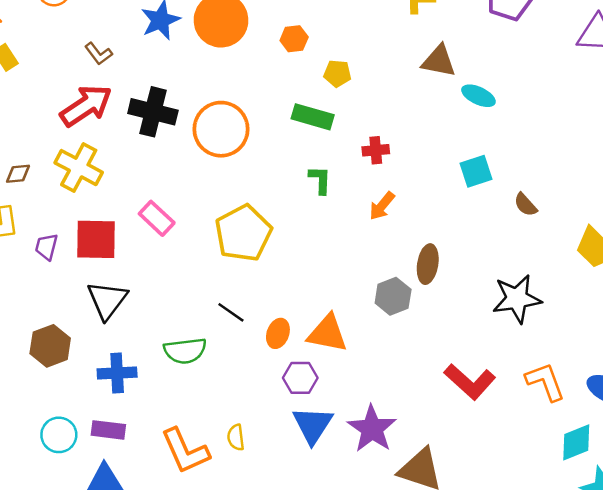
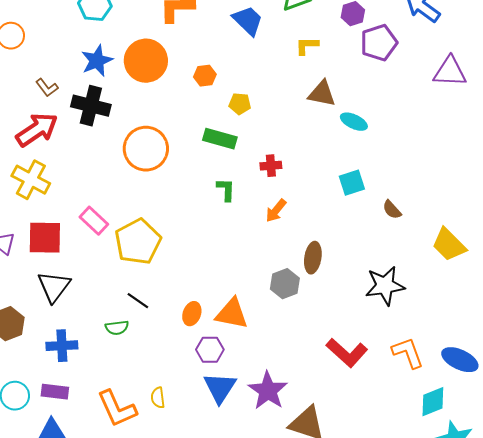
black cross: (153, 112) -> (91, 106), moved
yellow pentagon: (243, 233) -> (138, 242), moved
black line: (231, 312) -> (138, 301), moved
green semicircle: (185, 351) -> (117, 328), size x0.7

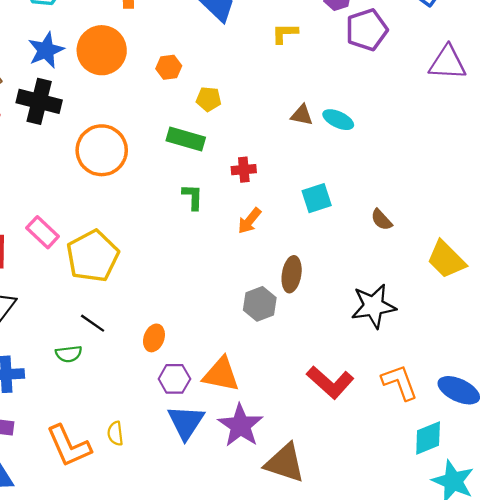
brown triangle: (322, 94) -> (302, 115), moved, size x0.7
cyan square: (352, 183) -> (317, 198), moved
orange triangle: (232, 314) -> (221, 374), moved

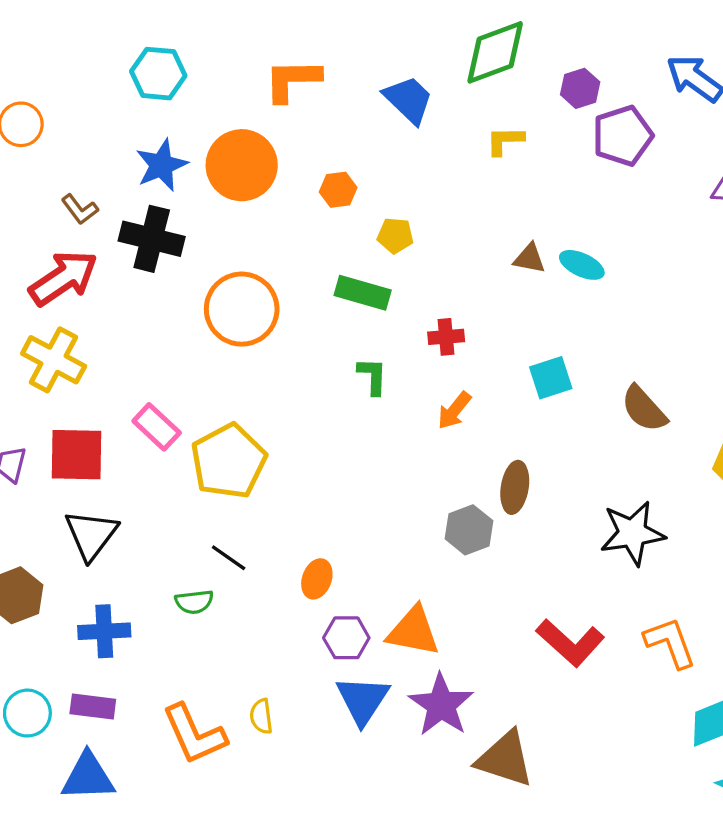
brown semicircle: (381, 220) -> (644, 409), size x1.5

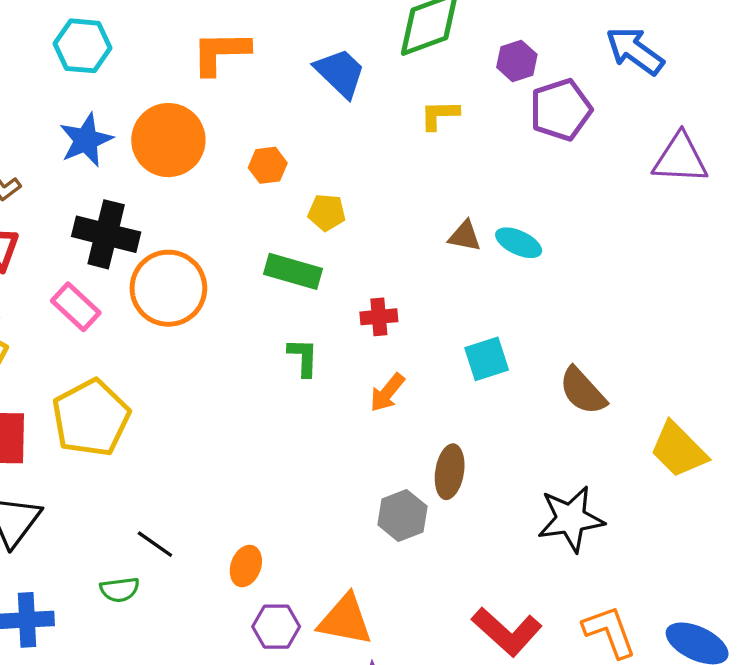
black cross: (152, 239) -> (106, 234), moved
pink rectangle: (157, 427) -> (76, 307), moved
yellow pentagon: (229, 461) -> (91, 418), moved

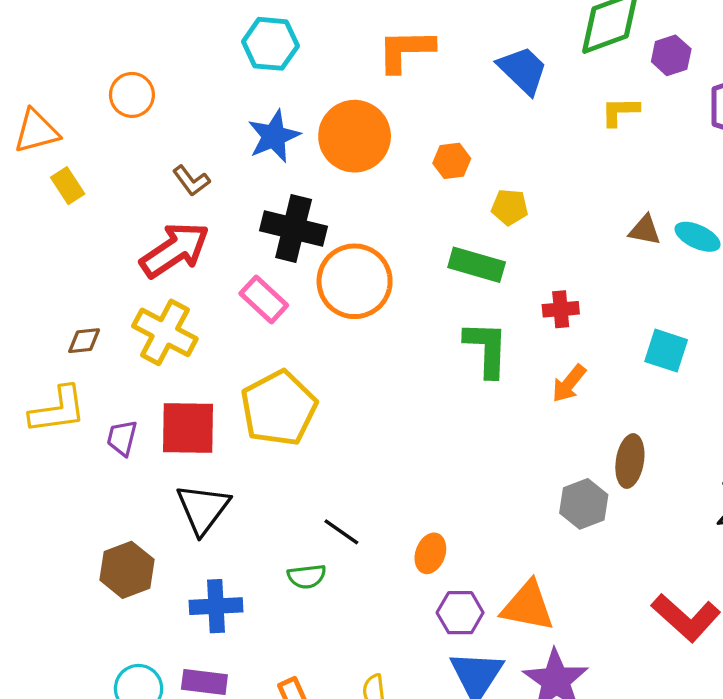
purple hexagon: (517, 61) -> (671, 55), moved
green L-shape: (303, 357) -> (486, 349), size x1.5
cyan square: (487, 359) -> (666, 351), turned 36

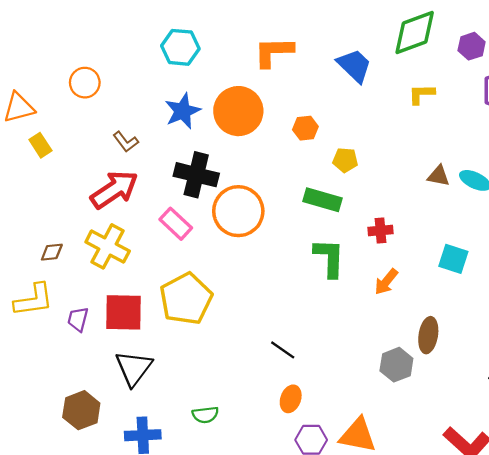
purple hexagon: (671, 55) -> (472, 46), moved
black line: (341, 532) -> (283, 350), moved

